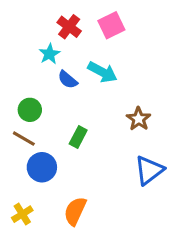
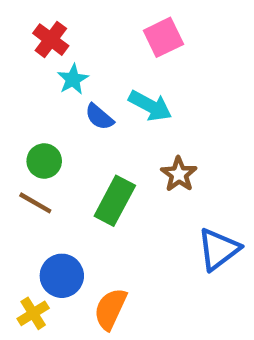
red cross: (69, 27) -> (51, 40), moved
brown star: (139, 119) -> (179, 174), moved
green rectangle: (78, 137) -> (115, 201), size x1.5
blue circle: (42, 167) -> (62, 276), moved

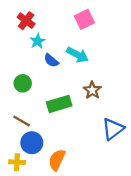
green rectangle: (115, 201) -> (59, 104), turned 45
brown line: (35, 203) -> (22, 121), moved
yellow cross: (33, 313) -> (17, 162), turned 35

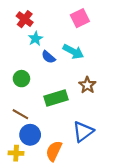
blue triangle: (113, 129) -> (83, 132), moved

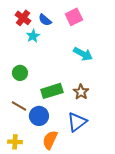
cyan arrow: (73, 52) -> (83, 54), moved
blue semicircle: (48, 57) -> (45, 20), moved
brown star: (87, 85) -> (81, 92), moved
blue circle: (30, 135) -> (39, 116), moved

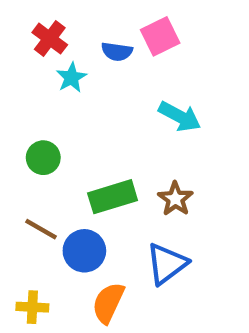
blue semicircle: (45, 20) -> (117, 52), moved, turned -32

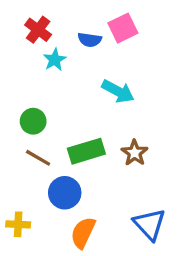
cyan arrow: (180, 117) -> (118, 91), moved
brown line: (41, 229) -> (38, 158), moved
blue triangle: (167, 264) -> (150, 224), moved, turned -36
yellow cross: (32, 307) -> (18, 224), moved

